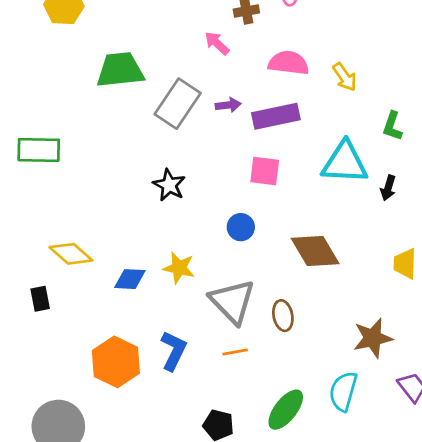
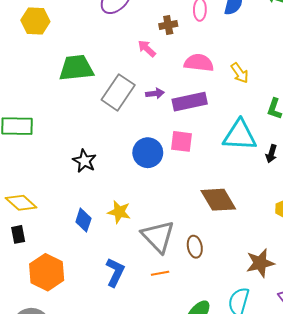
black star: (169, 185) -> (84, 161), moved
blue circle: (241, 227) -> (148, 153), moved, size x1.5
yellow diamond: (71, 254) -> (21, 203), moved
blue diamond: (130, 279) -> (83, 220), turned -75
orange hexagon: (116, 362) -> (47, 272), moved

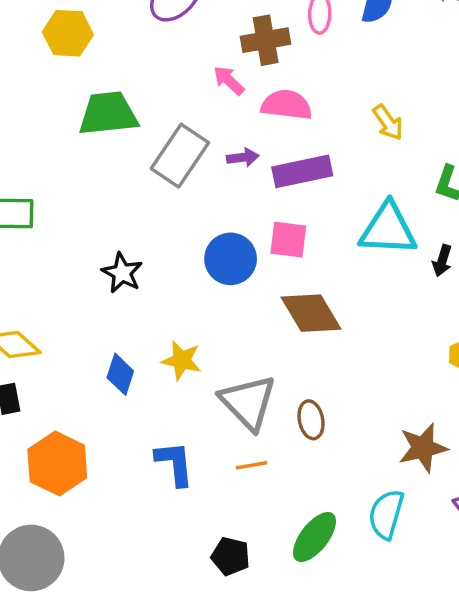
yellow hexagon: (35, 21) -> (68, 33), moved
brown cross: (168, 25) -> (266, 40), size x1.5
pink semicircle: (199, 63) -> (287, 105), moved
brown diamond: (218, 200) -> (311, 313), moved
blue L-shape: (115, 272) -> (175, 464), turned -32

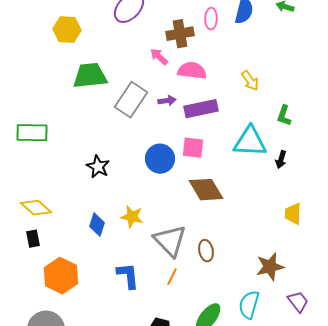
orange line: (252, 465) -> (172, 277), turned -54

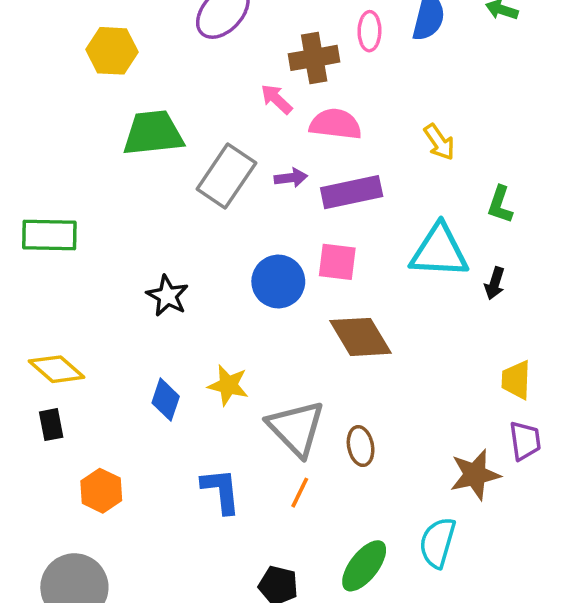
orange hexagon: (61, 276) -> (101, 491), size x0.7
purple trapezoid: (298, 302) -> (525, 441), moved, turned 30

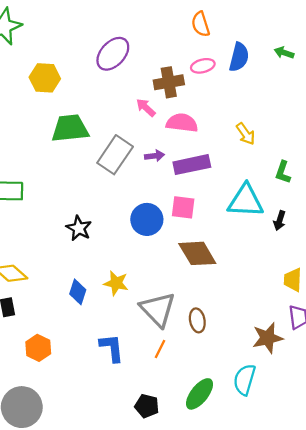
pink ellipse: (369, 31) -> (203, 66), turned 75

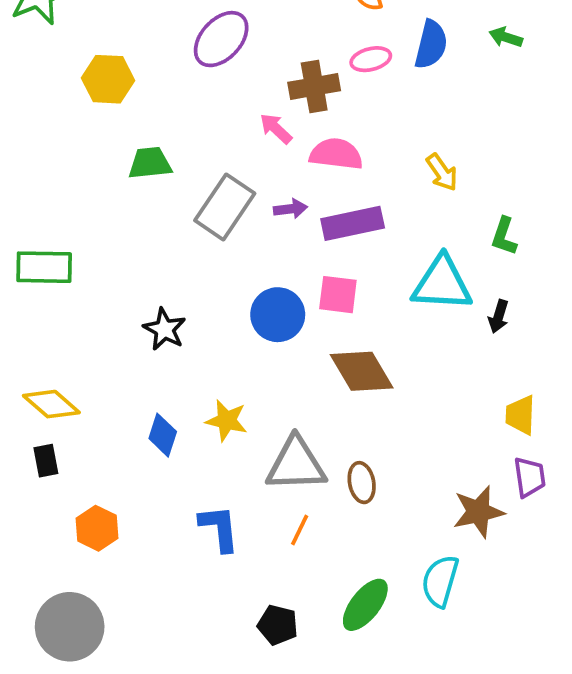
green trapezoid: (70, 128) -> (150, 163), size x0.7
gray triangle: (158, 309) -> (296, 464), turned -48

